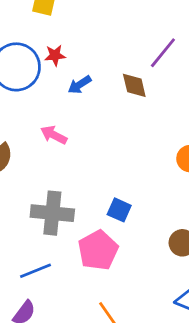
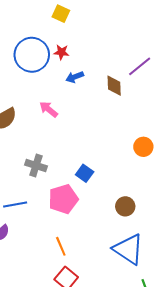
gray cross: (52, 213) -> (36, 166), size x0.7

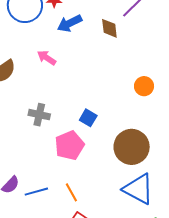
blue arrow: (75, 77) -> (70, 23), size x1.4
blue line: (15, 205) -> (36, 192), moved
brown circle: (125, 206) -> (132, 147), size x1.8

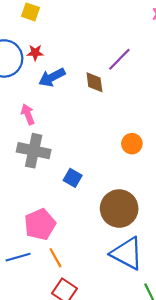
pink arrow: (47, 58) -> (28, 114), turned 36
gray cross: (39, 115) -> (34, 151), moved, size x1.4
pink pentagon: (70, 145) -> (40, 224), moved

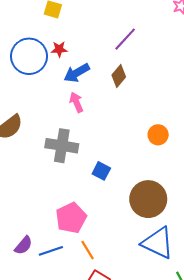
purple line: (119, 59) -> (125, 39), moved
brown diamond: (94, 82) -> (119, 76), turned 50
pink arrow: (28, 114) -> (76, 102), moved

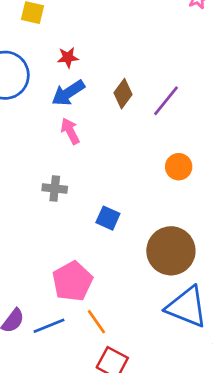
purple line: (125, 39) -> (166, 101), moved
red star: (59, 49) -> (68, 57), moved
gray cross: (62, 146) -> (55, 189), size x0.6

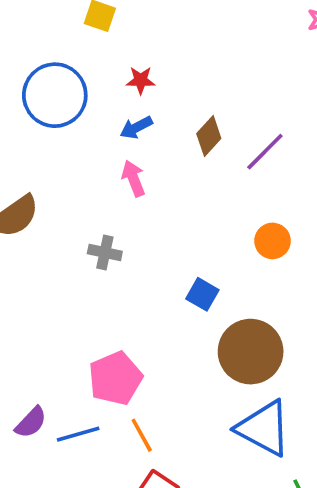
blue arrow: (68, 93) -> (136, 128), size x0.7
blue square: (108, 218) -> (202, 294), moved

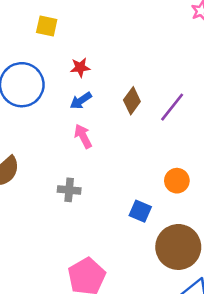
orange circle: (273, 241) -> (177, 181), moved

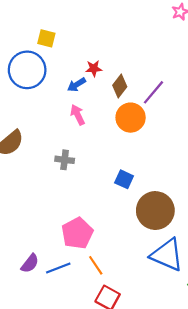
yellow square: (47, 26) -> (46, 38), moved
red star: (80, 67) -> (94, 68), moved
orange circle: (177, 181) -> (131, 118), moved, size x1.4

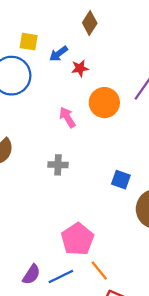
blue arrow: (77, 85) -> (59, 54), moved
brown diamond: (120, 86) -> (90, 23), moved
orange circle: (131, 118) -> (104, 103), moved

